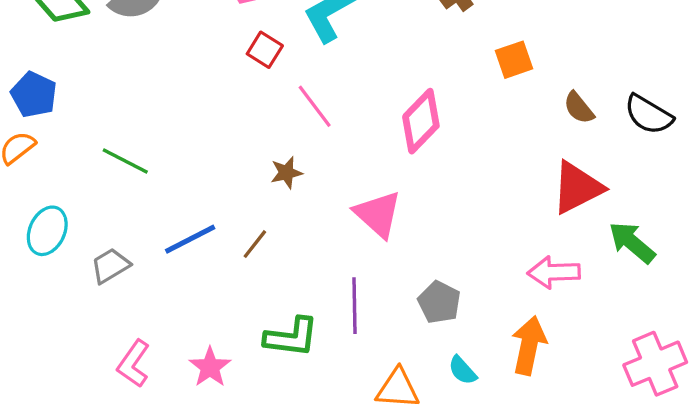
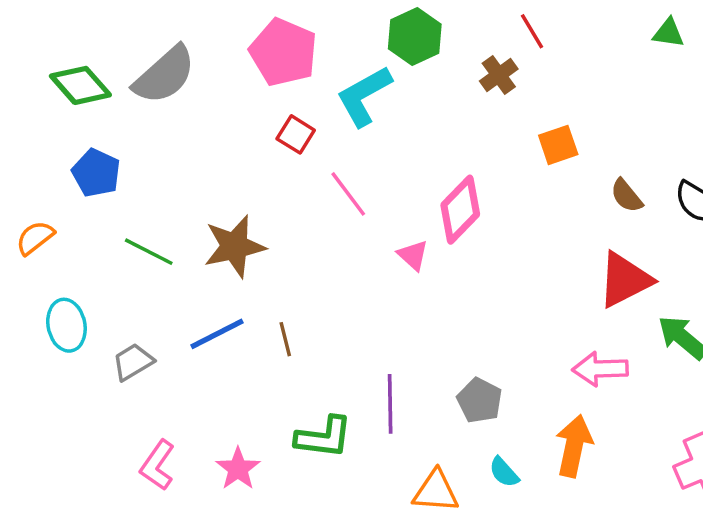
blue pentagon: (34, 95) -> (96, 173), moved
brown star: (286, 173) -> (234, 246), moved, size x1.8
pink triangle: (378, 214) -> (413, 255), moved, size x0.6
cyan ellipse: (47, 231) -> (66, 325), turned -36
brown line: (255, 244) -> (285, 339), turned -52

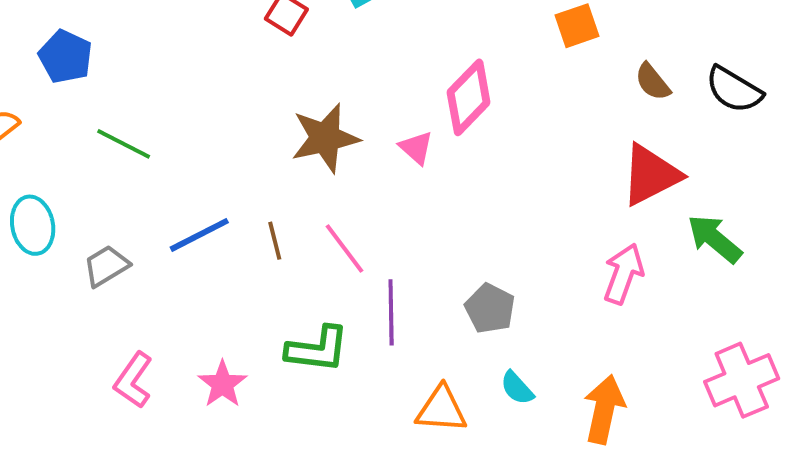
pink line: (348, 194) -> (345, 248), moved
brown star: (234, 246) -> (325, 138), moved
pink arrow: (600, 369) -> (624, 274), turned 112
orange arrow: (574, 446) -> (604, 409), moved

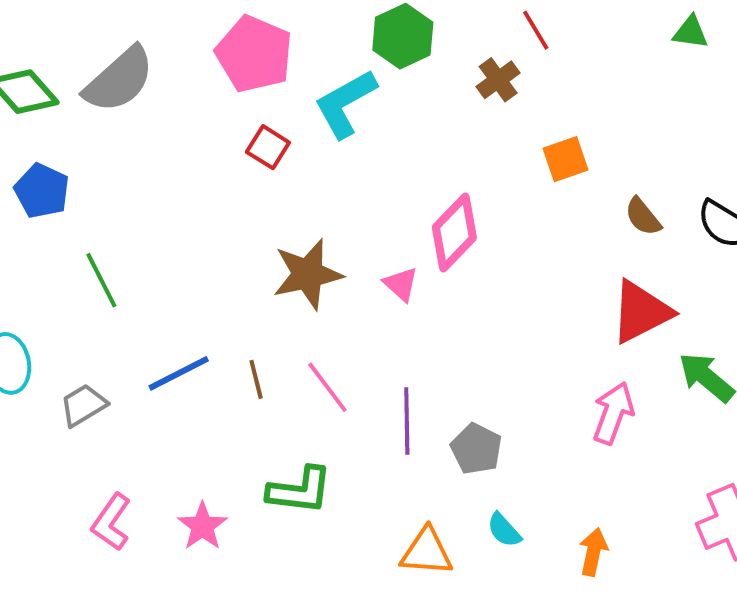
green line: (124, 144) -> (101, 280), turned 36
purple line: (391, 312) -> (407, 421), moved
orange arrow: (604, 409) -> (593, 552), size x0.7

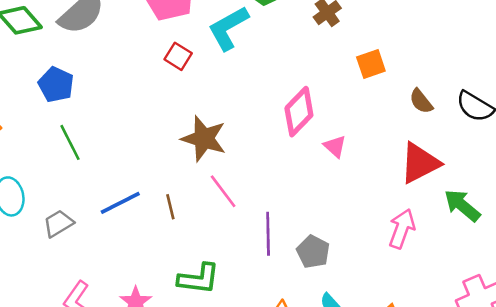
blue pentagon: (42, 191) -> (56, 85), moved
brown star: (308, 274) -> (204, 139), turned 30
pink triangle: (401, 284) -> (335, 146), moved
pink line: (327, 387) -> (223, 191), moved

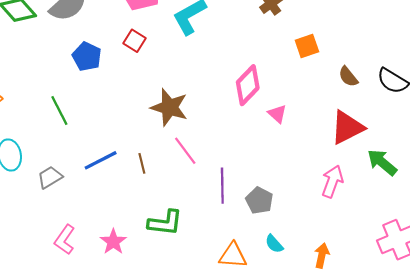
red square: (178, 56) -> (134, 41), moved
blue pentagon: (56, 85) -> (87, 57), moved

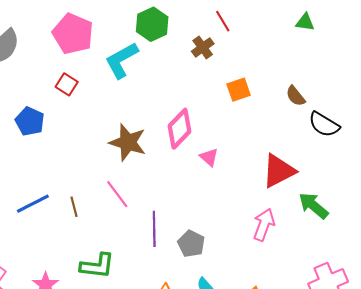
blue pentagon: (87, 57) -> (30, 121), moved
brown semicircle: (348, 77) -> (296, 96), moved
brown star: (169, 107) -> (128, 142), moved

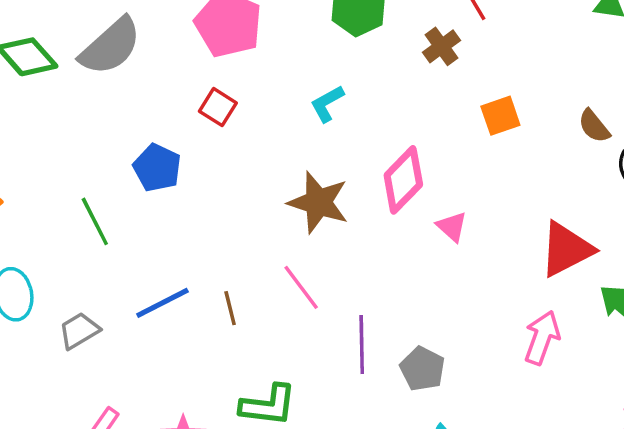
cyan L-shape: (121, 60) -> (327, 104), moved, size x0.6

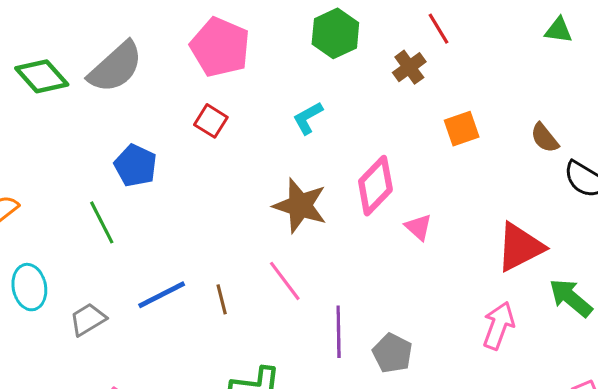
blue pentagon: (157, 168) -> (135, 166), moved

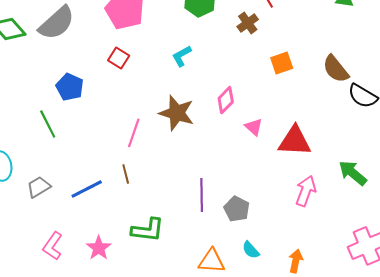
brown semicircle: (545, 138) -> (336, 69), size x1.4
pink diamond: (375, 186) -> (226, 100), size x0.7
red triangle: (520, 247) -> (295, 141), moved, turned 30
pink line: (285, 281) -> (134, 133), moved, turned 56
blue line: (162, 295) -> (87, 189), moved

